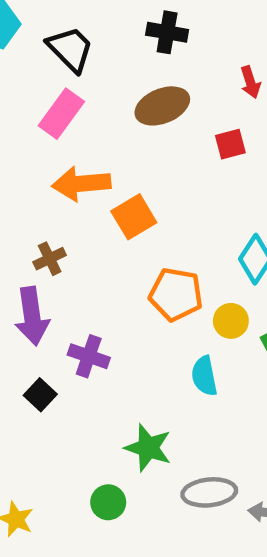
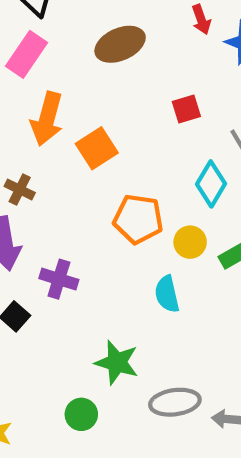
red square: (230, 144) -> (186, 109), moved
orange arrow: (81, 184) -> (47, 119), turned -68
brown cross: (50, 259) -> (20, 190), turned -36

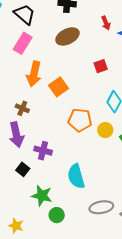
cyan semicircle: (167, 294) -> (76, 176), moved, size x1.4
green star: (117, 362) -> (42, 196), moved

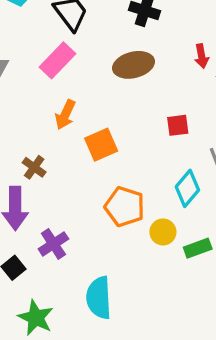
orange arrow: (34, 74) -> (65, 115), size x0.7
purple cross: (43, 151) -> (53, 244), turned 30

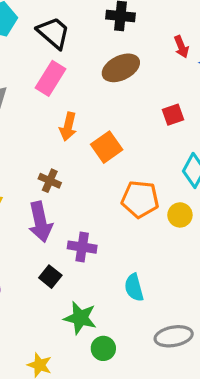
purple cross: (53, 244) -> (82, 247), turned -36
cyan semicircle: (99, 298) -> (134, 287), size x0.7

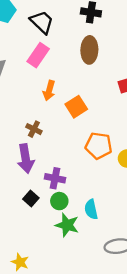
brown ellipse: (121, 68) -> (89, 50), turned -65
green star: (80, 318) -> (67, 225), moved
green circle: (103, 348) -> (59, 201), moved

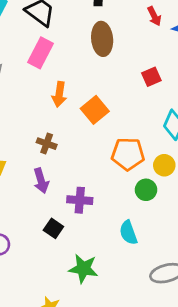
purple arrow: (26, 159) -> (41, 181), size x0.7
green circle: (59, 201) -> (146, 190), moved
green star: (67, 225) -> (83, 269), moved

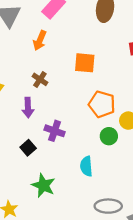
orange arrow: (59, 94) -> (40, 40), moved
orange square: (95, 110) -> (85, 63), turned 30

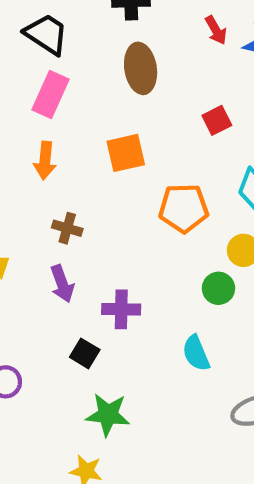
orange square: (85, 63) -> (126, 153), moved
orange pentagon: (102, 104) -> (184, 208), moved
green star: (43, 185) -> (108, 415), moved

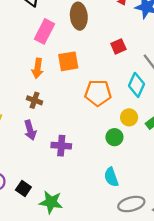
pink rectangle: (50, 94) -> (44, 31), moved
orange arrow: (45, 161) -> (38, 68), moved
black square: (85, 353) -> (23, 188), moved
cyan semicircle: (196, 353) -> (111, 177), moved

